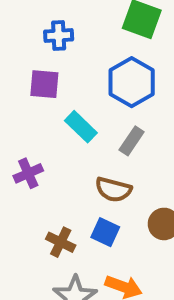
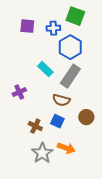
blue cross: (59, 36) -> (53, 28), moved
purple square: (44, 84) -> (27, 26), moved
gray rectangle: (132, 141) -> (70, 76), size x1.6

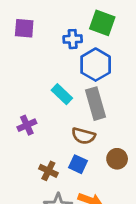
purple square: (27, 26) -> (24, 28), moved
gray rectangle: (70, 76) -> (96, 104), turned -50

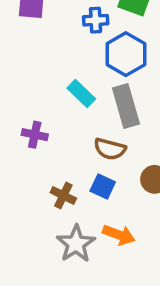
purple cross: (27, 125) -> (35, 135), turned 36

